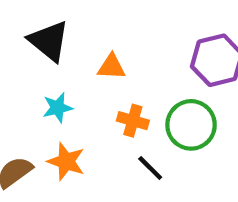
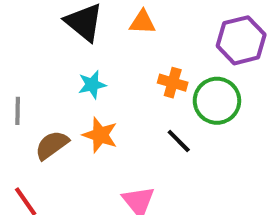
orange triangle: (111, 67) -> (142, 22), moved
orange cross: (133, 121) -> (173, 83), moved

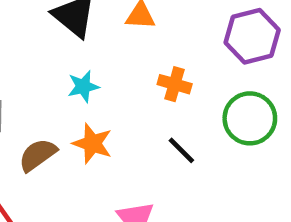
green circle: (217, 101) -> (250, 118), moved

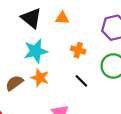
cyan star: (83, 86) -> (36, 51), size x1.6

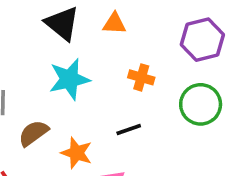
orange star: (40, 78) -> (77, 153), moved
black line: (81, 81) -> (129, 130), moved, turned -64

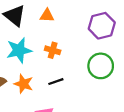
orange cross: (141, 77) -> (53, 50), moved
orange star: (77, 153) -> (24, 84), moved

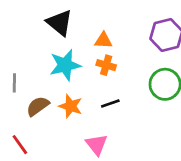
orange triangle: (47, 16) -> (103, 40), moved

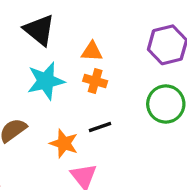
orange star: (71, 106) -> (64, 143), moved

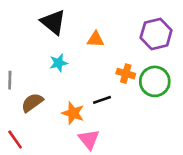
cyan star: (46, 81) -> (59, 63), size x0.6
orange cross: (95, 81) -> (126, 74), moved

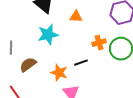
cyan star: (59, 63) -> (48, 35), size x1.5
orange cross: (126, 74) -> (99, 43), turned -32

